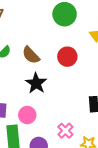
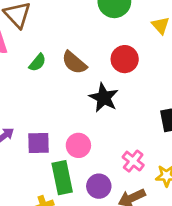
black star: (36, 83) -> (104, 98), moved

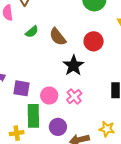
pink cross: (133, 161) -> (74, 97), moved

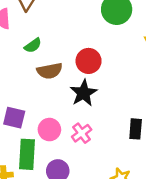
brown semicircle: (58, 37) -> (50, 71), moved, turned -66
red circle: (94, 41) -> (89, 61), moved

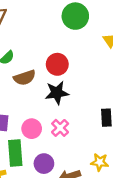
black star: (84, 93) -> (57, 93), turned 30

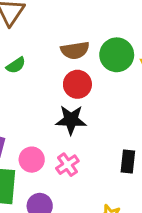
green circle: (75, 16) -> (117, 55), moved
brown semicircle: (25, 78) -> (75, 50), moved

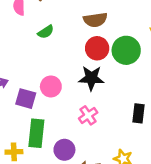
green circle: (117, 55) -> (126, 50), moved
pink circle: (32, 160) -> (51, 86), moved

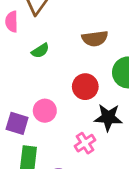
red circle: (97, 48) -> (85, 87), moved
black star: (91, 78) -> (108, 117), moved

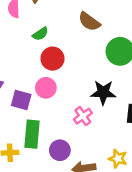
brown semicircle: (95, 38) -> (89, 22), turned 45
red circle: (85, 87) -> (53, 59), moved

